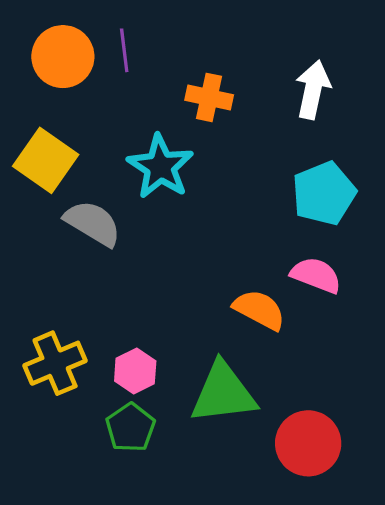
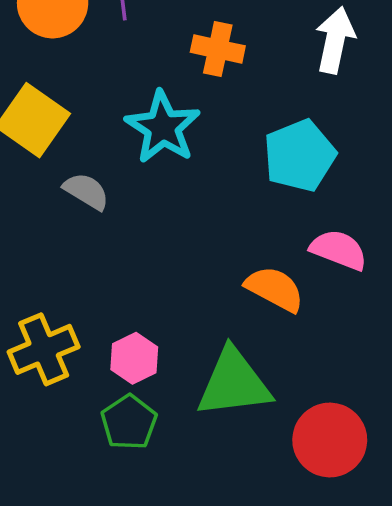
cyan pentagon: (324, 193) -> (300, 156), moved
gray semicircle: (93, 223) -> (86, 191), size x0.7

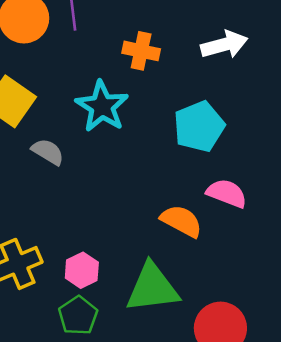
white arrow: (335, 40) -> (224, 45), turned 63

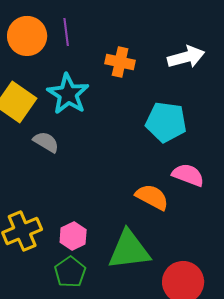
cyan star: (102, 106) -> (68, 94), moved
cyan pentagon: (199, 127) -> (166, 122), turned 30

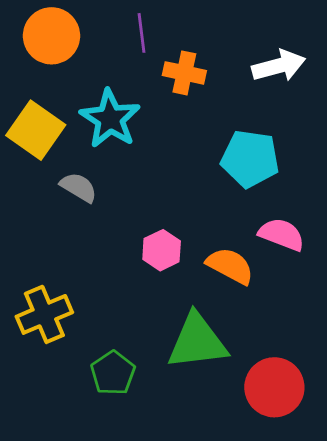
purple line: (66, 32) -> (142, 33), moved
pink hexagon: (73, 236) -> (162, 250), moved

